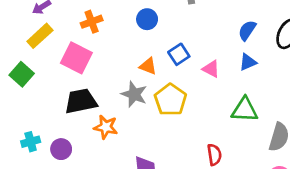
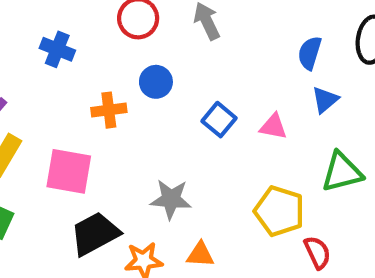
orange cross: (92, 22) -> (109, 110), moved, turned 30
orange triangle: (148, 66) -> (200, 255), moved
yellow pentagon: (170, 100) -> (279, 211), moved

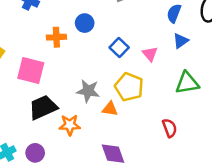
pink triangle: (273, 127) -> (150, 54), turned 35
yellow pentagon: (279, 211) -> (129, 87), moved
orange triangle: (200, 255) -> (110, 109), moved

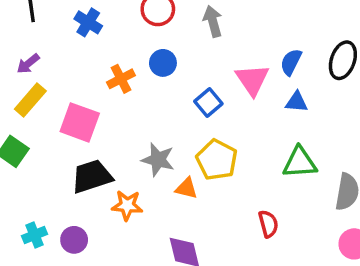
orange cross: (56, 37) -> (121, 79), turned -30
blue triangle: (181, 41) -> (297, 102), turned 35
pink triangle: (150, 54) -> (252, 80), moved, size x1.5

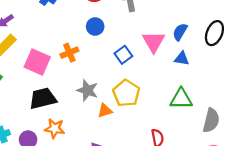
orange cross: (121, 79) -> (69, 53), moved
orange triangle: (186, 188) -> (105, 111), turned -35
orange star: (127, 205) -> (55, 128), moved

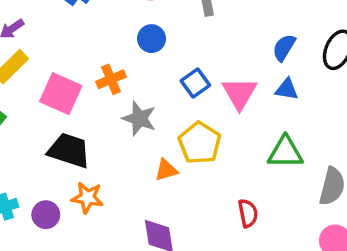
pink triangle: (154, 42) -> (239, 93), moved
gray star: (87, 90) -> (139, 118), moved
black trapezoid: (43, 98) -> (69, 150), turned 32

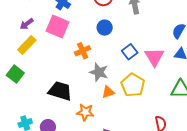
pink square: (61, 94) -> (58, 26), moved
orange triangle: (166, 170) -> (108, 92), moved
orange star: (87, 198) -> (85, 112), moved

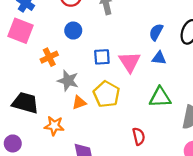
blue square: (130, 52) -> (102, 57), turned 35

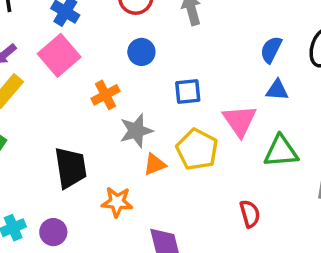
pink square: (21, 31) -> (59, 55), turned 30
pink triangle: (130, 62) -> (240, 121), moved
gray star: (68, 81) -> (136, 131), turned -30
black trapezoid: (25, 103) -> (71, 168), turned 68

